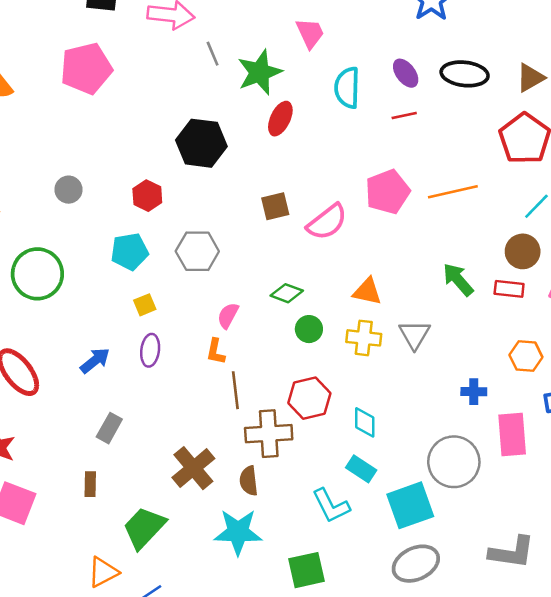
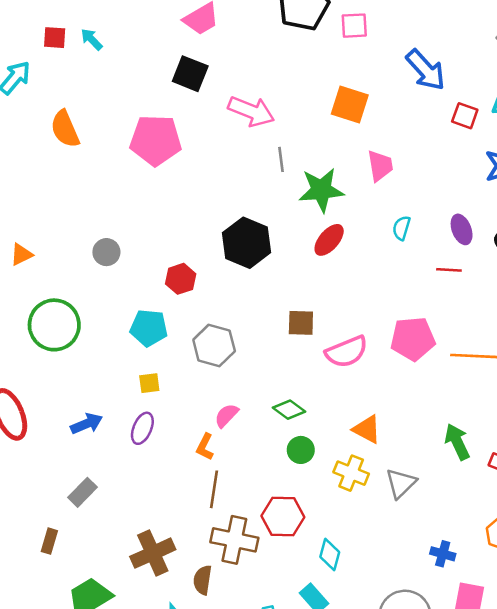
cyan semicircle: (347, 88) -> (401, 228), size x0.6

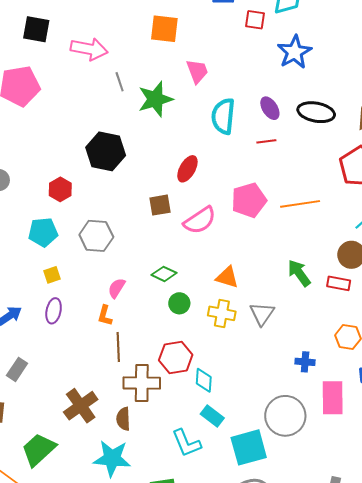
cyan semicircle: (401, 228) -> (223, 116), size x1.8
red ellipse: (329, 240) -> (187, 169), moved
cyan diamond: (330, 554) -> (204, 380), moved

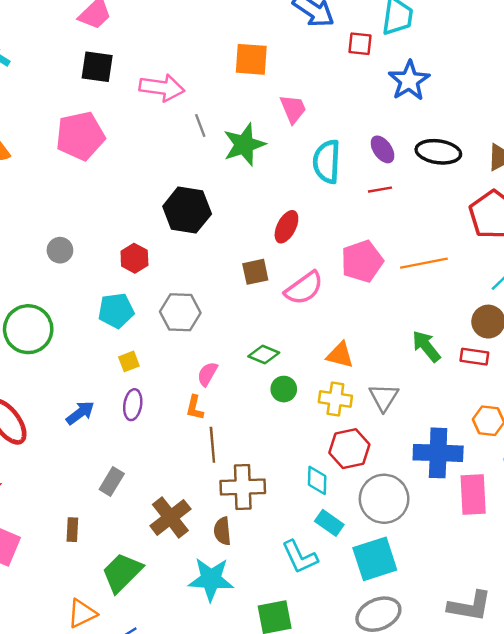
red hexagon: (176, 358) -> (349, 449), moved
blue cross: (305, 362) -> (438, 453), size x2.0
gray rectangle: (17, 369) -> (112, 481), moved
gray circle: (285, 416) -> (384, 499), moved

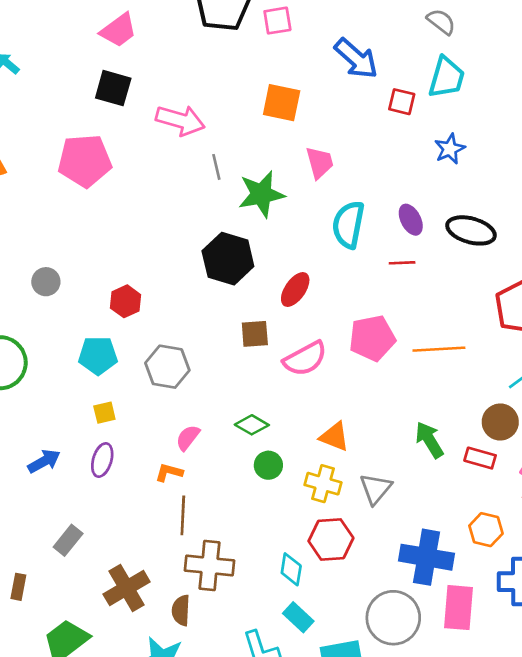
blue star: (409, 81) -> (450, 149), size x0.7
black hexagon: (187, 210) -> (228, 259), moved
orange L-shape: (195, 408) -> (169, 472), turned 85
gray circle: (384, 499) -> (393, 618), moved

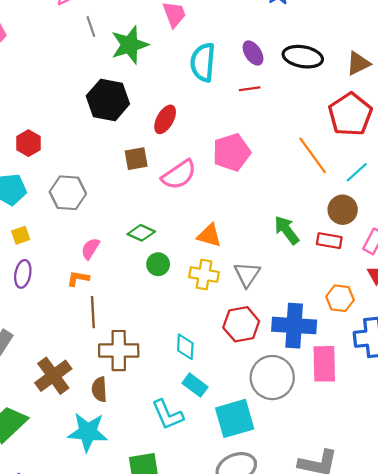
orange line: (439, 349) -> (313, 155), moved, turned 63
red hexagon: (331, 539) -> (241, 324), moved

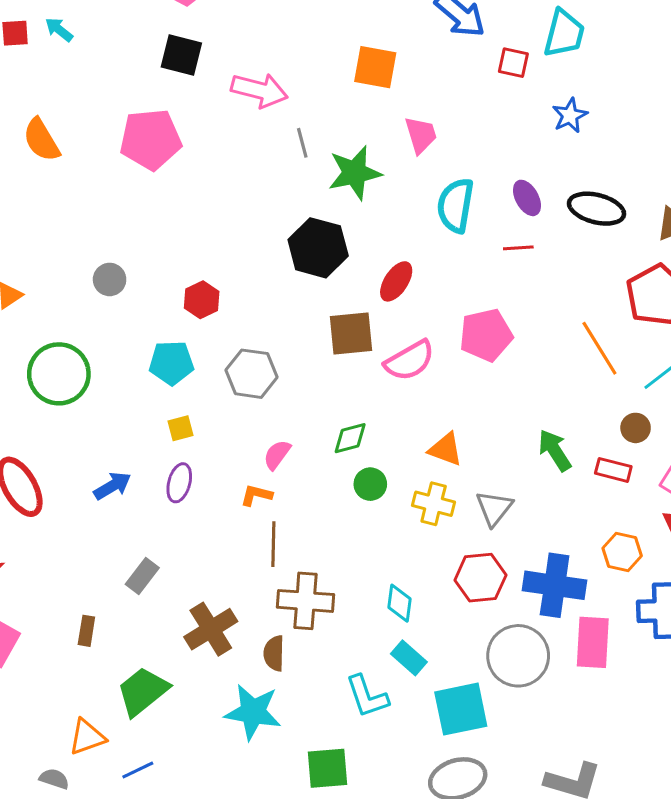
brown square: (136, 159) -> (351, 333), size x1.4
brown circle: (343, 210) -> (636, 428), size x0.7
green diamond: (141, 233) -> (350, 438), turned -44

